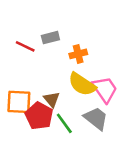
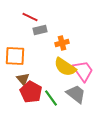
red line: (25, 46) -> (30, 17), moved
brown triangle: (52, 99) -> (23, 79), moved
orange square: (19, 102) -> (15, 56), moved

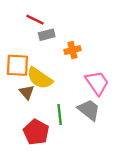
yellow semicircle: (65, 67) -> (40, 78), moved
red pentagon: (31, 92) -> (36, 132), moved
green line: (51, 98) -> (60, 114), turned 30

